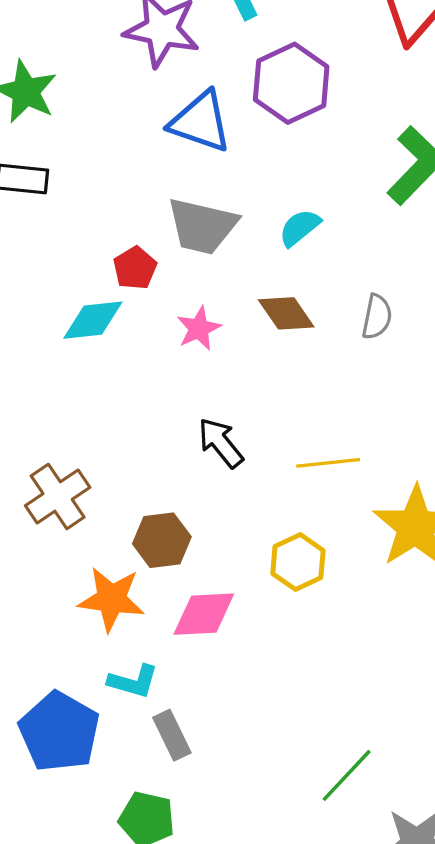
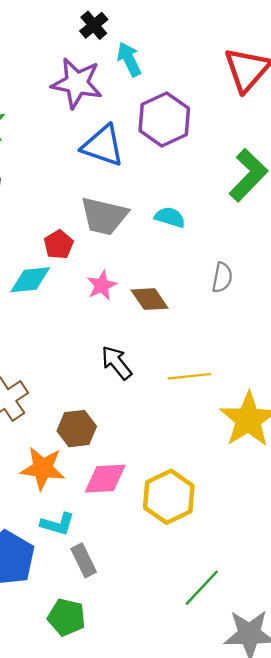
cyan semicircle: (300, 228) -> (170, 217), turned 56
brown diamond: (286, 313) -> (149, 299), moved
yellow hexagon: (298, 562) -> (169, 497), moved, size x1.4

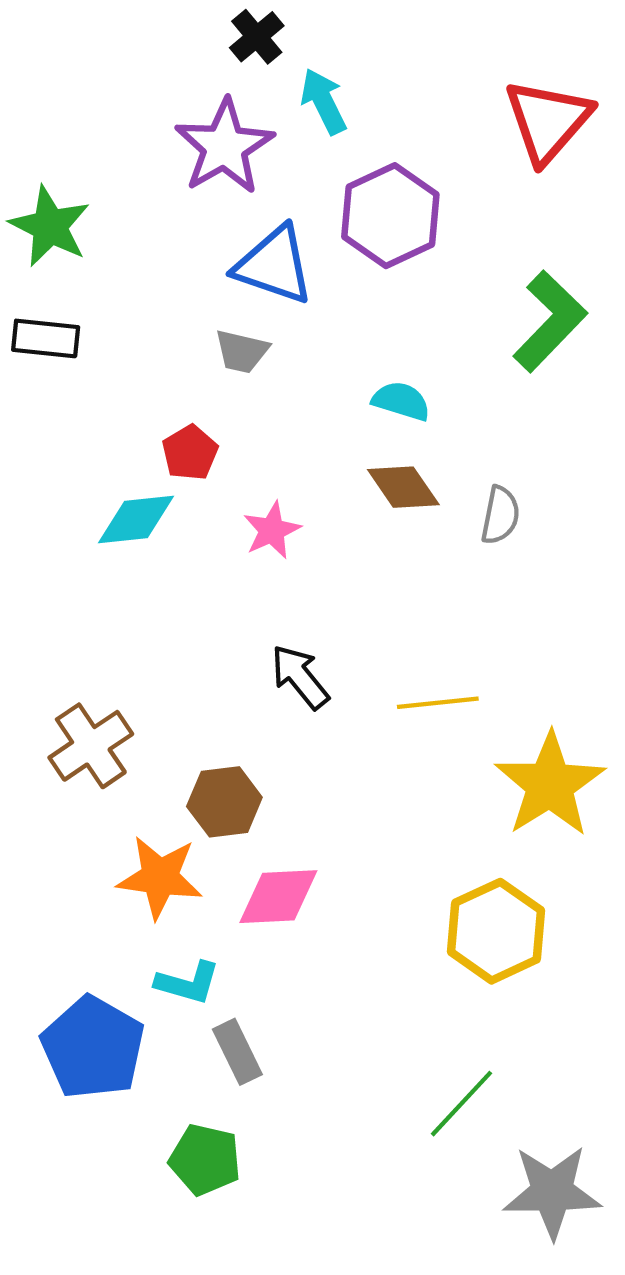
purple star: (77, 83) -> (224, 147), turned 30
gray trapezoid: (104, 216) -> (242, 351), moved, size x0.6
brown diamond: (149, 299) -> (403, 487), moved
yellow hexagon: (169, 497) -> (496, 931), moved

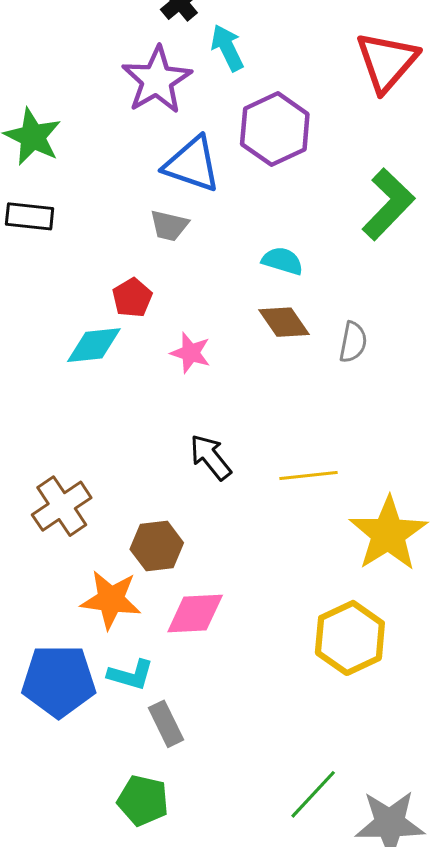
pink star: (272, 530) -> (191, 353), turned -30
blue pentagon: (93, 1048) -> (59, 681), moved, turned -30
green line: (462, 1104) -> (313, 794), moved

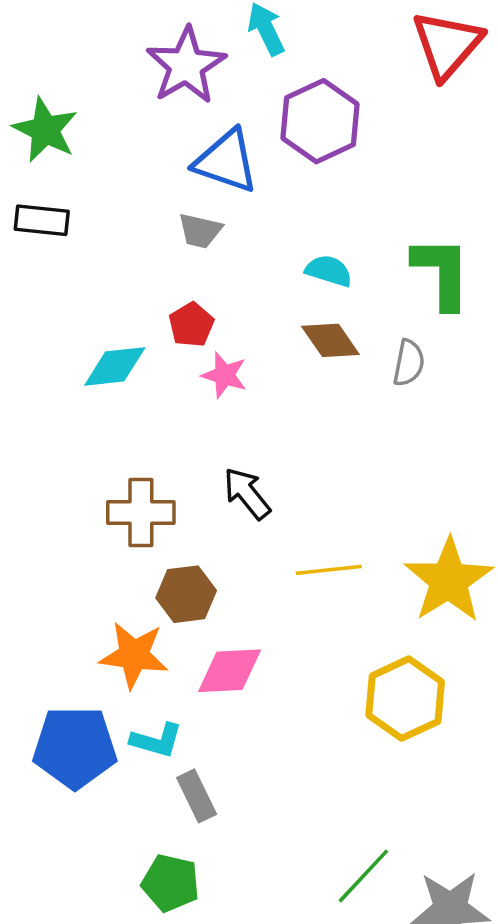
green L-shape: (388, 204) -> (442, 272), moved, turned -44
red pentagon: (132, 298) -> (191, 325), moved
yellow line: (309, 475) -> (329, 570), moved
brown cross: (62, 506) -> (141, 512), moved, turned 34

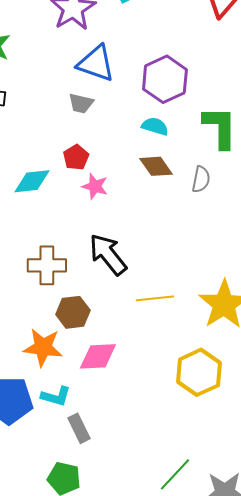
purple hexagon: (320, 121) -> (165, 79), moved
black arrow: (247, 493) -> (108, 254), size x1.4

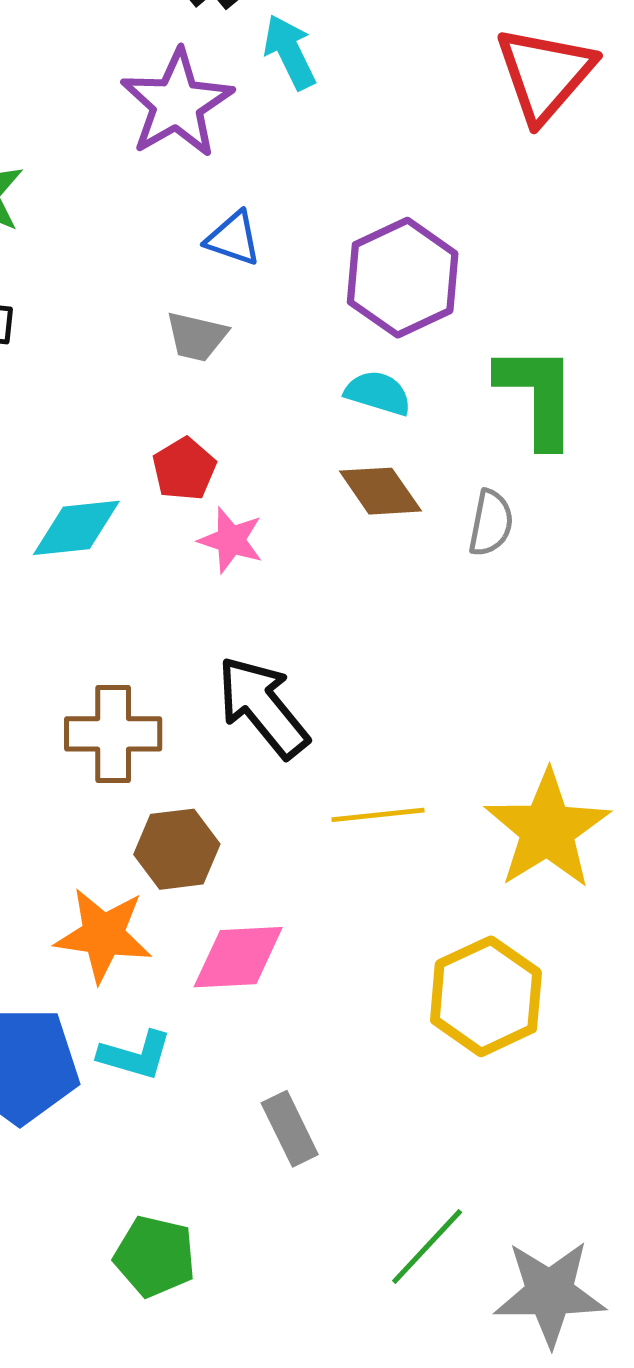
blue triangle: (96, 63) -> (233, 238), size x0.6
gray rectangle: (79, 428) -> (290, 1129), moved

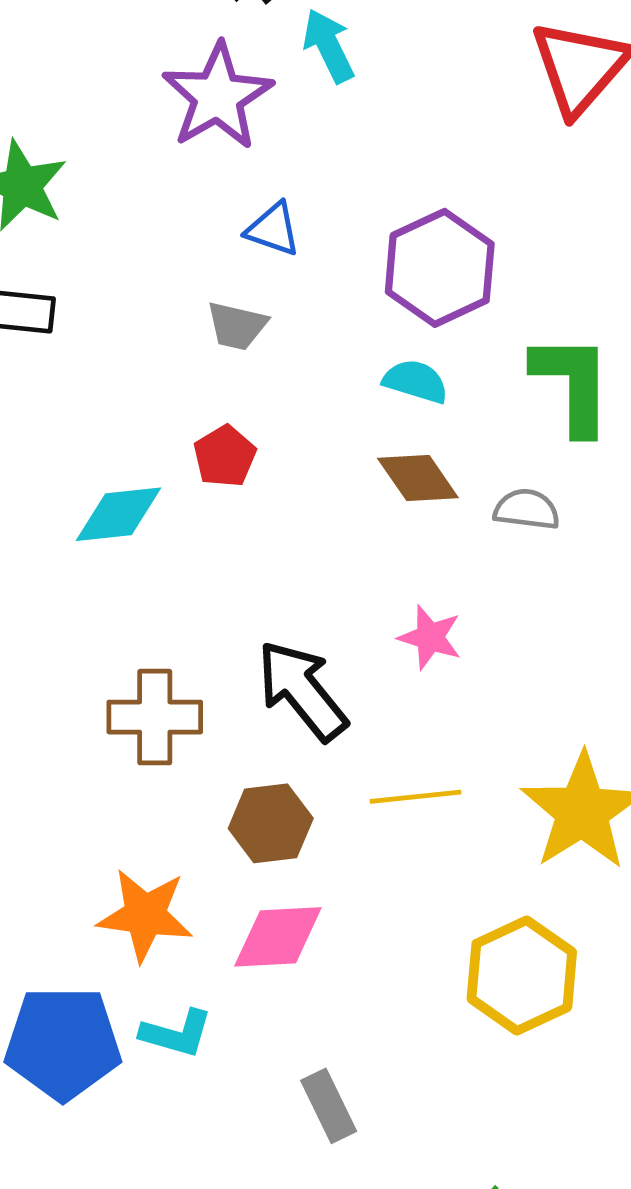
gray semicircle: (491, 523) -> (527, 509), turned -94
pink star: (231, 540) -> (430, 637), moved
brown hexagon: (177, 849) -> (271, 823), moved

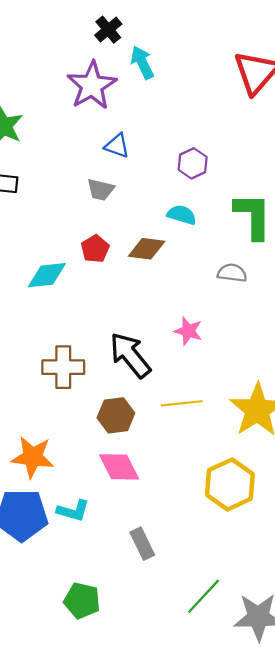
purple hexagon: (440, 268) -> (193, 163), size x0.6
brown diamond: (418, 478) -> (147, 249), moved, turned -48
orange star: (145, 915) -> (33, 457), moved
pink diamond: (278, 937) -> (119, 467), turned 66

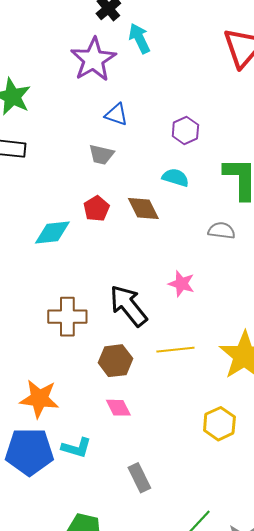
brown diamond: (147, 249) -> (143, 209), turned 56
pink diamond: (119, 467) -> (118, 408), size x0.7
yellow hexagon: (230, 484) -> (219, 424), size x0.7

